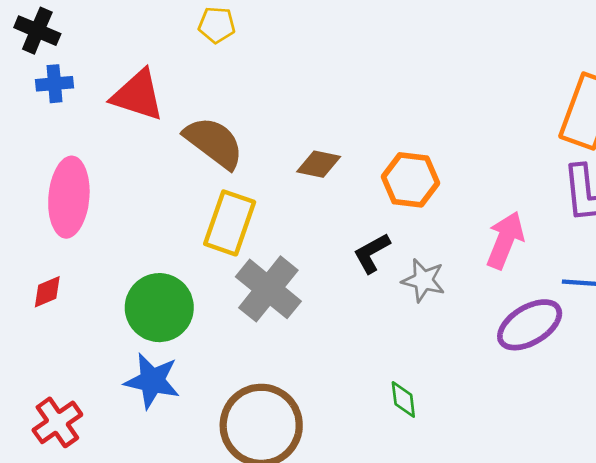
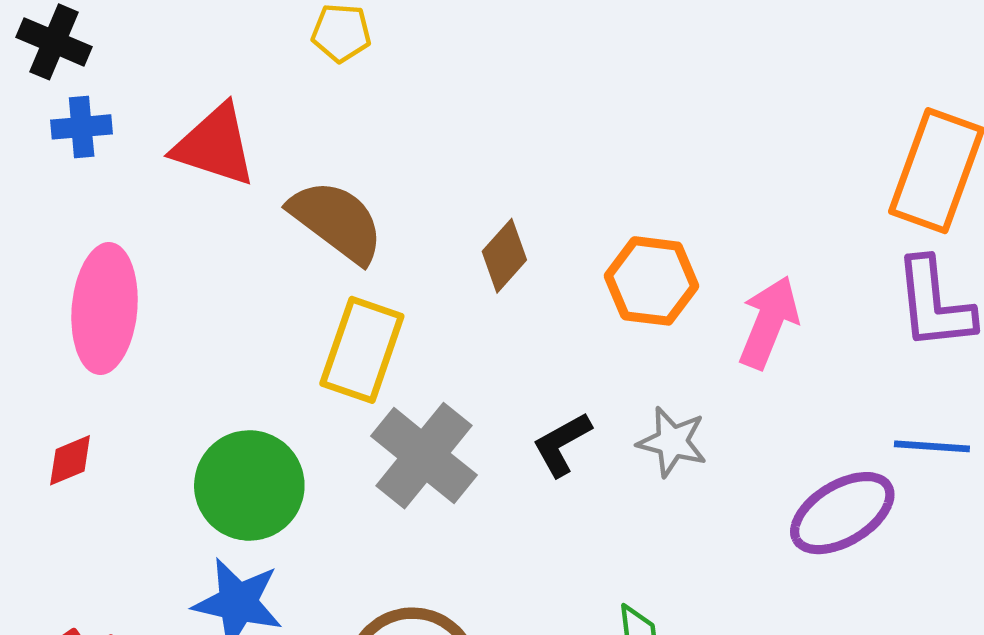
brown diamond: (319, 164) -> (504, 256), turned -60
pink arrow: (505, 240) -> (769, 322), moved
black L-shape: (372, 253) -> (562, 444), moved

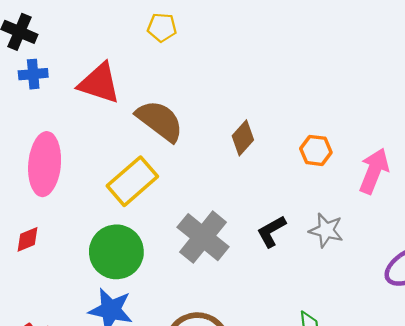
orange hexagon: (652, 281) -> (316, 150), size x0.7
yellow rectangle: (362, 350) -> (132, 181), moved, turned 30

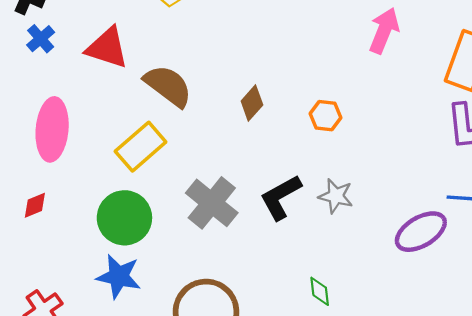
blue cross: (33, 74) -> (41, 39), turned -36
pink arrow: (374, 171) -> (384, 31), moved
black L-shape: (271, 231) -> (281, 197), size x1.4

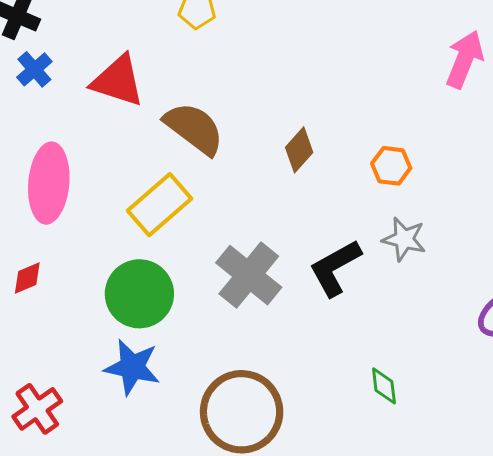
gray star: (336, 196) -> (404, 239), moved

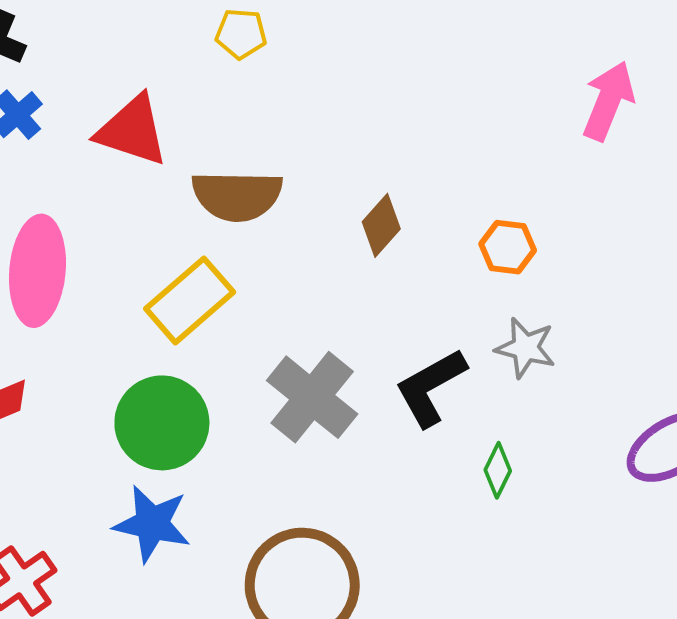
brown semicircle: (194, 128) -> (237, 196), turned 144
green diamond: (384, 386) -> (498, 470), moved, turned 33

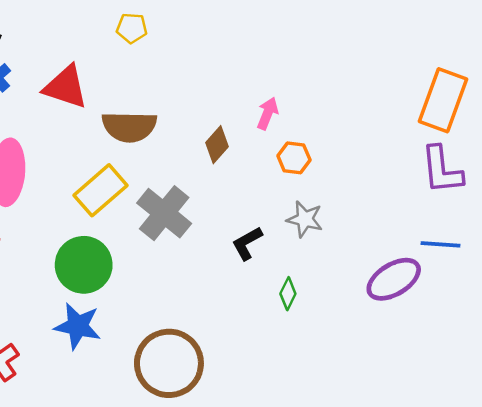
pink arrow: (608, 101) -> (267, 113), moved, size x0.7
black L-shape: (431, 387) -> (247, 243), size x0.7
gray cross: (312, 397) -> (164, 213), moved

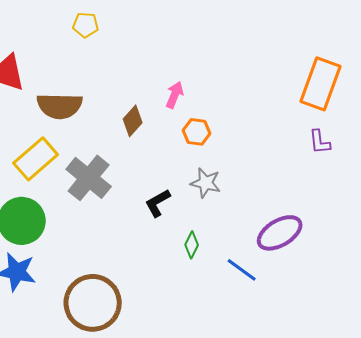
yellow pentagon: (132, 28) -> (86, 25), moved
purple L-shape: (442, 170) -> (320, 142), size x0.6
blue line: (441, 244) -> (242, 270), moved, turned 32

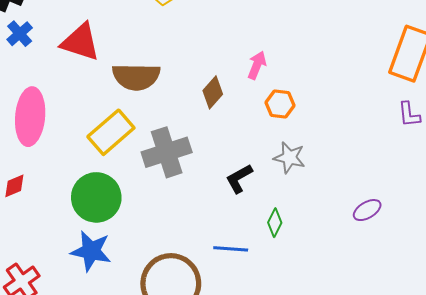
gray cross: (89, 178) -> (167, 152), turned 33
purple ellipse: (280, 233) -> (367, 210), size x0.6
blue line: (242, 270) -> (231, 249), moved, turned -32

